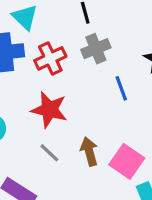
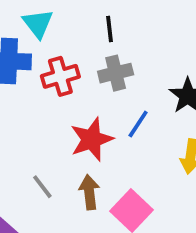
blue line: (121, 88) -> (138, 124), turned 45
red star: (49, 110) -> (91, 139), moved, turned 30

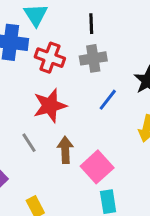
red cross: (60, 76) -> (50, 58), turned 32
red star: (91, 139) -> (50, 106), moved

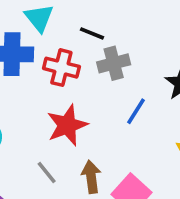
black line: (91, 24) -> (92, 33), moved, turned -60

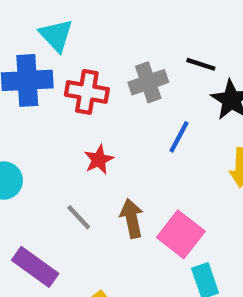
black line: (92, 33) -> (201, 64), moved
red star: (67, 125) -> (99, 160), size x0.6

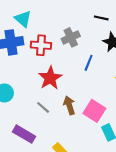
black line: (201, 64) -> (101, 18), moved
red star: (99, 160) -> (50, 78), size x1.6

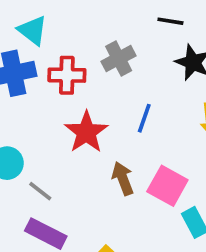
blue line: (89, 63) -> (144, 118), moved
gray line: (43, 107) -> (40, 191), moved

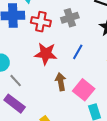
red star: (86, 132) -> (46, 54), turned 30

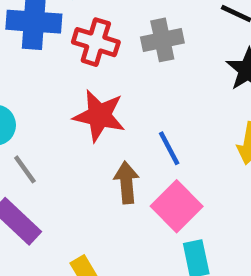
blue line: (78, 52) -> (169, 148), moved, turned -63

